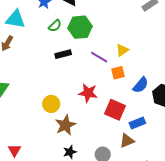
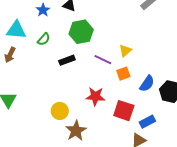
green semicircle: (55, 26) -> (44, 39), moved

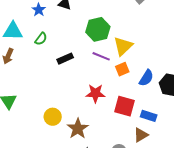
green hexagon: (81, 32) -> (98, 29), moved
yellow triangle: (125, 51) -> (123, 46), size x1.5
yellow circle: (60, 111) -> (53, 117), moved
blue rectangle: (147, 122) -> (149, 116), turned 49

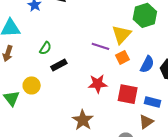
green hexagon: (98, 29) -> (145, 15), moved
green semicircle: (41, 39) -> (45, 48), moved
black rectangle: (65, 59) -> (59, 65), moved
yellow circle: (53, 117) -> (32, 85), moved

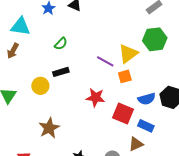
green semicircle: (45, 48) -> (61, 44), moved
blue semicircle: (147, 64) -> (147, 99), moved, turned 36
yellow circle: (32, 85) -> (40, 86), moved
brown star: (83, 120) -> (49, 128), moved

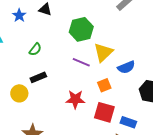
green hexagon: (155, 39) -> (81, 29), moved
orange square: (125, 76) -> (104, 85), moved
blue semicircle: (147, 99) -> (126, 67), moved

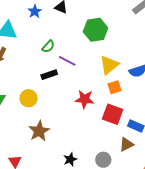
yellow triangle: (103, 52) -> (109, 65), moved
purple line: (81, 62) -> (67, 61), moved
yellow circle: (19, 93) -> (28, 98), moved

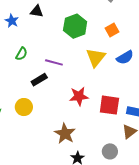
green semicircle: (48, 47) -> (21, 54), moved
orange square: (114, 87) -> (112, 30), moved
brown star: (39, 131) -> (65, 134), moved

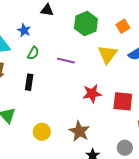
blue star: (12, 21) -> (24, 30), moved
black rectangle: (39, 80) -> (29, 82), moved, turned -49
yellow circle: (24, 107) -> (42, 132), moved

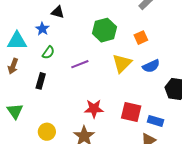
black triangle: (47, 10) -> (58, 12), moved
purple line: (66, 61) -> (80, 64), turned -42
red star: (92, 94) -> (94, 109), moved

